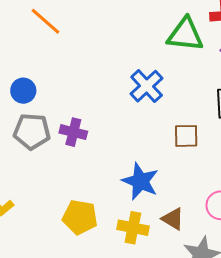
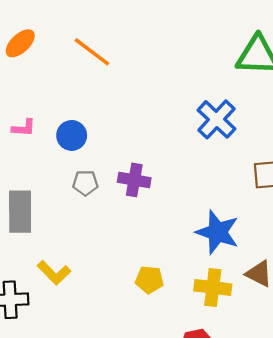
gray pentagon: (32, 132) -> (85, 183), size x0.6
yellow pentagon: (80, 217) -> (149, 280), size x0.7

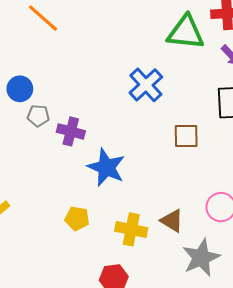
gray pentagon: (85, 183) -> (38, 116), moved
blue star: (218, 232) -> (106, 167), moved

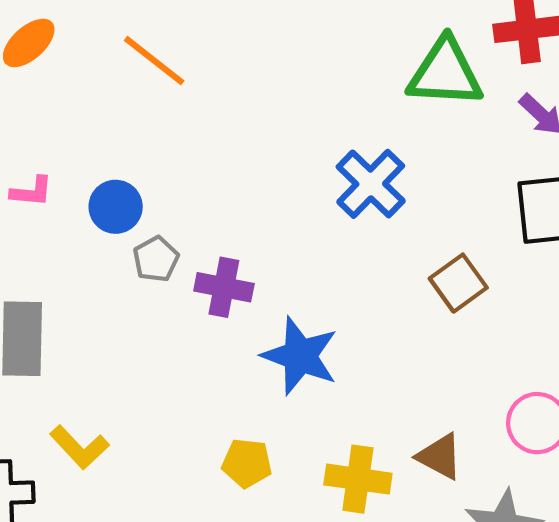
gray pentagon: (38, 116) -> (156, 259), turned -30
brown square: (186, 136) -> (458, 283), turned -32

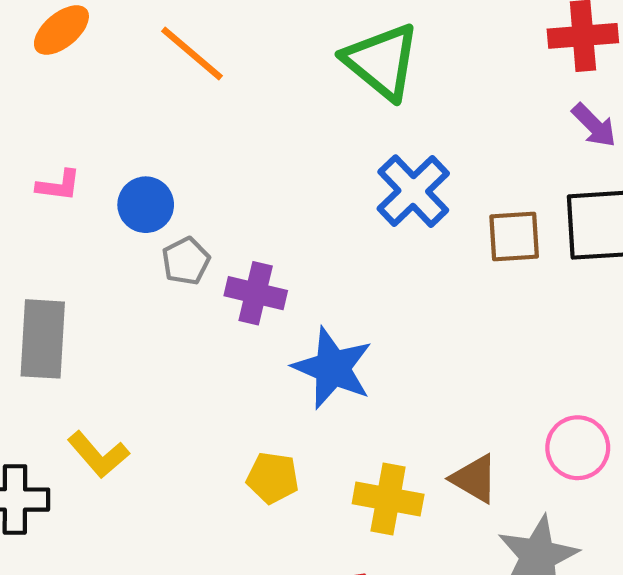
green triangle: (445, 73) -> (382, 61), moved, turned 34
brown square: (458, 283) -> (514, 237), moved, turned 30

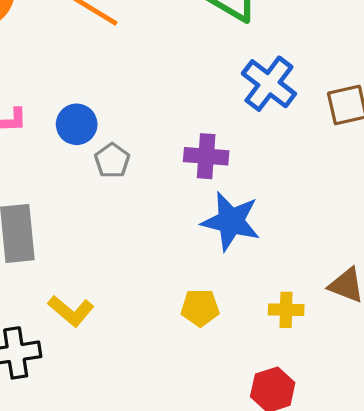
purple cross: (256, 293) -> (206, 156), moved
yellow cross: (388, 499) -> (286, 310), size x0.7

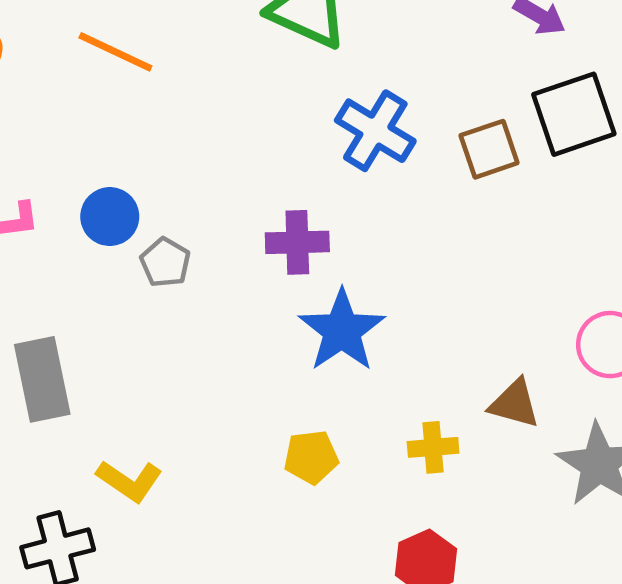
blue star: (231, 221) -> (342, 331), turned 30

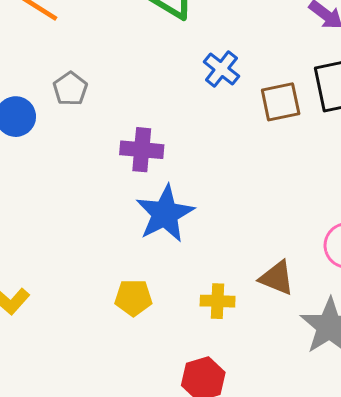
blue cross: (375, 131) -> (221, 69), moved, size x0.7
gray pentagon: (165, 262) -> (70, 89), moved

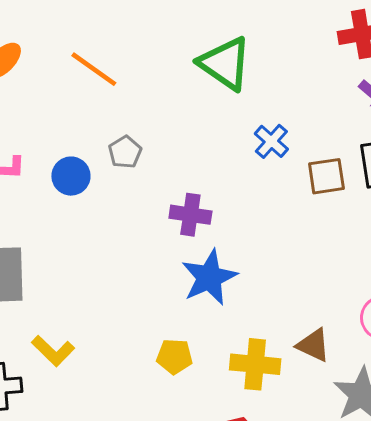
yellow cross: (218, 301) -> (255, 364), size x1.5

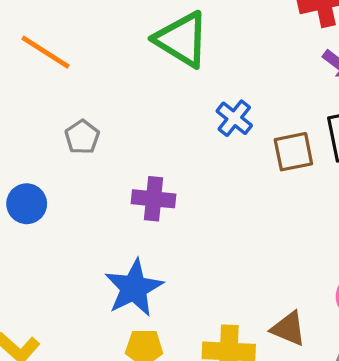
blue circle: (71, 176) -> (27, 204), moved
blue star: (209, 277) -> (134, 288), moved

